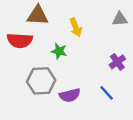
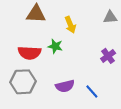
red semicircle: (20, 40) -> (29, 53), moved
gray hexagon: (41, 81) -> (23, 82), moved
blue line: (107, 93) -> (92, 91), moved

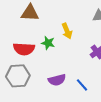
yellow arrow: (70, 25) -> (67, 31), moved

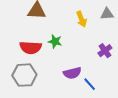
yellow arrow: (67, 31) -> (82, 19), moved
purple semicircle: (57, 80) -> (72, 73), moved

